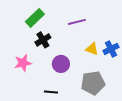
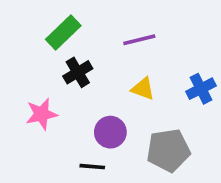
yellow triangle: (92, 49) -> (143, 89), moved
purple circle: (61, 64) -> (110, 132), moved

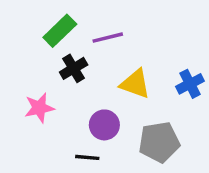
purple line: (139, 40) -> (108, 38), moved
yellow triangle: (143, 89) -> (135, 84), size x1.4

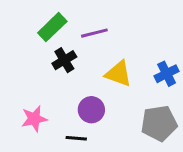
pink star: (39, 108) -> (34, 119), moved
gray pentagon: (159, 142) -> (159, 123), moved

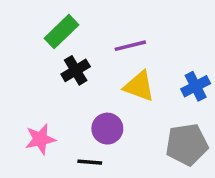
purple line: (94, 33) -> (130, 46), moved

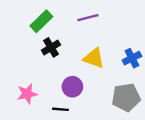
purple line: (130, 46) -> (88, 18), moved

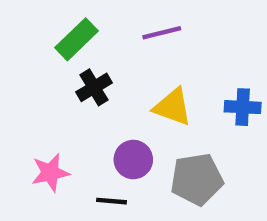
blue cross: (132, 58) -> (243, 107), turned 30
gray pentagon: (126, 97) -> (197, 179), moved

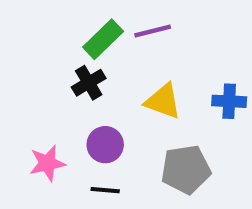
green rectangle: (76, 39) -> (103, 39), moved
purple circle: (133, 160) -> (105, 145), moved

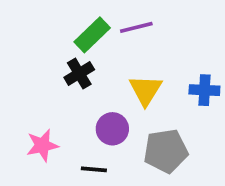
yellow triangle: (163, 101) -> (146, 90), turned 42
purple circle: (105, 145) -> (112, 129), moved

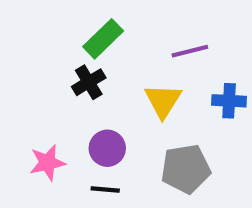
purple line: (136, 27) -> (190, 51), moved
purple circle: (112, 129) -> (107, 148), moved

